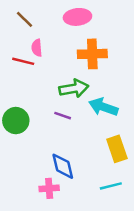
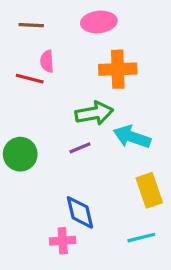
brown line: (24, 19) -> (31, 25), turned -42
purple line: (63, 116) -> (80, 148), turned -42

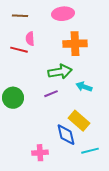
cyan arrow: (132, 137) -> (84, 87), size x0.7
yellow rectangle: (149, 190) -> (79, 121), moved, turned -30
blue diamond: (80, 212) -> (66, 135), moved

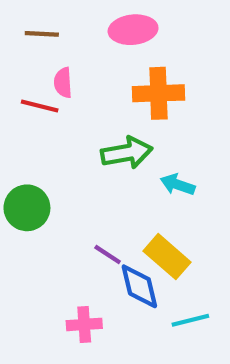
purple line: (51, 94) -> (108, 254), moved, turned 56

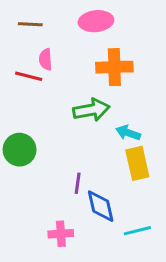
purple line: (108, 254) -> (78, 183), turned 65
yellow rectangle: (167, 257) -> (137, 163), moved, turned 36

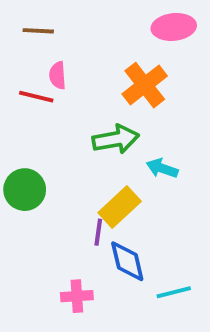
pink ellipse: (96, 21) -> (174, 27), moved
orange cross: (114, 67) -> (145, 85), turned -36
yellow rectangle: (137, 163) -> (120, 207), moved, turned 60

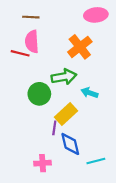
brown line: (38, 31) -> (31, 17), moved
pink semicircle: (58, 75) -> (32, 42), size x1.5
green circle: (25, 190) -> (39, 94), moved

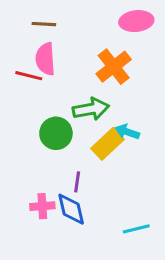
yellow rectangle: (66, 114) -> (108, 144), moved
blue diamond: (70, 144) -> (71, 209), moved
pink cross: (43, 163) -> (42, 206), moved

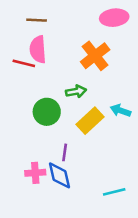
green arrow: (91, 109) -> (76, 91), size x0.7
cyan arrow: (127, 132) -> (121, 111), moved

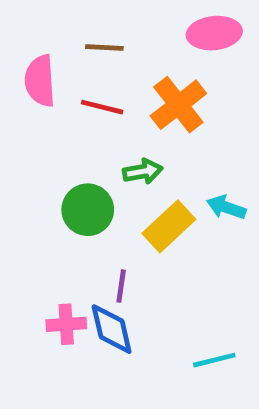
brown line: (37, 20) -> (104, 47), moved
pink semicircle: (38, 49) -> (40, 81), moved
red line: (24, 63) -> (102, 107), moved

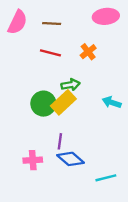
pink semicircle: (40, 81) -> (17, 22), moved, turned -150
orange cross: (178, 105) -> (88, 52), size x0.6
yellow rectangle: (169, 226) -> (63, 102), moved
blue diamond: (112, 329) -> (70, 159), moved, turned -36

